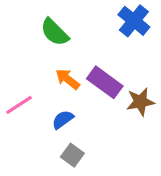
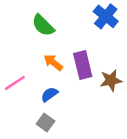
purple rectangle: (105, 82) -> (83, 65), turned 40
gray square: (72, 155) -> (46, 123), moved

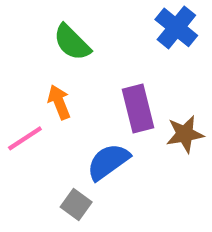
orange arrow: (53, 62) -> (59, 102), moved, turned 30
blue semicircle: (49, 94) -> (108, 162), moved, size x1.5

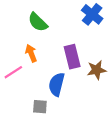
blue semicircle: (108, 162) -> (57, 84), turned -40
gray square: (76, 204) -> (40, 107), turned -32

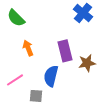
green semicircle: (38, 22) -> (16, 18), moved
pink line: (13, 72) -> (15, 80), moved

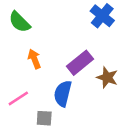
purple rectangle: (65, 51) -> (80, 63), turned 65
brown star: (87, 63) -> (107, 77), turned 30

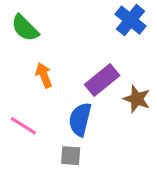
pink line: (18, 98) -> (23, 126), turned 65
gray square: (44, 118) -> (71, 156), moved

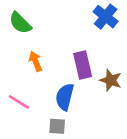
purple rectangle: (102, 80) -> (83, 65), turned -64

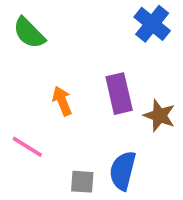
orange arrow: (35, 61) -> (62, 101), moved
blue semicircle: (65, 97) -> (123, 171), moved

